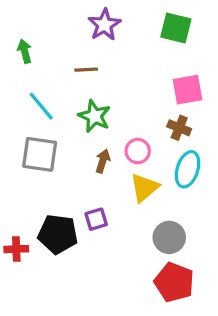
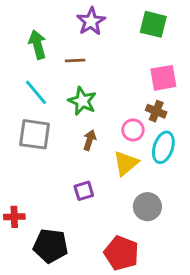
green arrow: (25, 51) -> (37, 45), moved, size x1.4
pink circle: (138, 151) -> (133, 130), moved
black pentagon: (58, 234) -> (50, 246), moved
red pentagon: (174, 282) -> (121, 253), moved

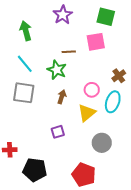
brown line: (75, 60) -> (69, 52), moved
pink square: (163, 78) -> (96, 42), moved
brown cross: (156, 111) -> (119, 76), moved, turned 32

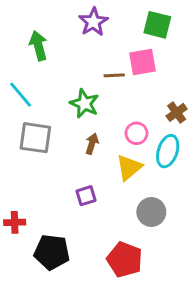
brown line: (69, 52) -> (114, 75), moved
cyan line: (25, 64) -> (21, 95), moved

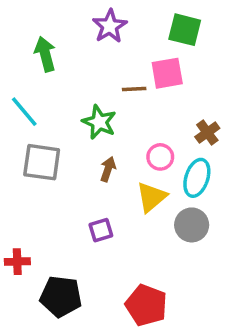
gray circle: (151, 212) -> (192, 225), moved

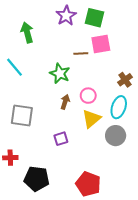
green square: (185, 30) -> (95, 18), moved
pink circle: (160, 157) -> (88, 96), moved
gray square: (42, 162) -> (22, 116), moved

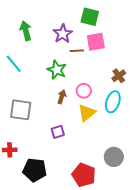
purple star: (66, 16) -> (63, 34), moved
gray circle: (116, 136) -> (114, 157), moved

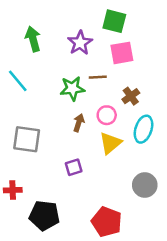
brown line: (77, 51) -> (98, 77), moved
green star: (57, 70) -> (72, 89), turned -30
brown cross: (119, 76) -> (131, 96), moved
gray circle: (114, 157) -> (145, 185), moved

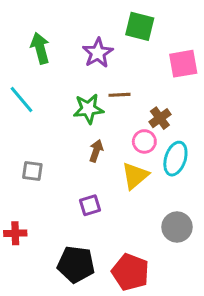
pink square: (122, 53) -> (183, 64), moved
pink circle: (107, 115) -> (144, 141), moved
gray square: (27, 139) -> (32, 171), size x0.6
black pentagon: (44, 215) -> (76, 264), moved

